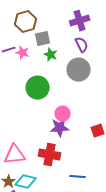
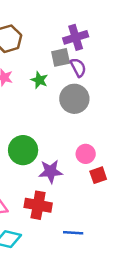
gray square: (43, 39) -> (61, 57), moved
green circle: (38, 88) -> (23, 150), moved
pink circle: (63, 114) -> (86, 154), moved

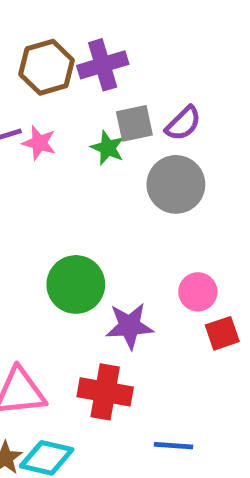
purple cross: (76, 37) -> (103, 65), moved
gray square: (61, 57) -> (134, 123), moved
purple semicircle: (78, 67) -> (183, 123), turned 72

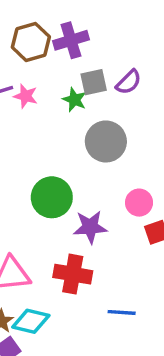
gray circle: (176, 184) -> (106, 141), moved

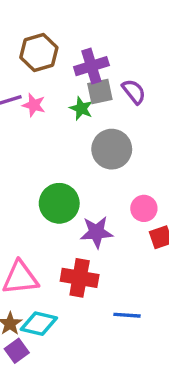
purple cross: (71, 40) -> (91, 66), moved
purple semicircle: (129, 82) -> (134, 91), turned -84

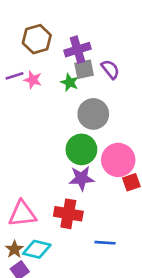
green circle: (59, 203) -> (81, 149), moved
pink circle: (144, 208) -> (118, 160), size x1.6

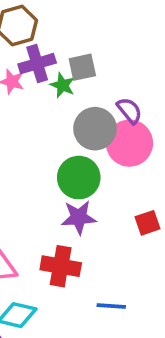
purple cross: (78, 50) -> (37, 64), moved
purple semicircle: (110, 69) -> (129, 111), moved
pink circle: (118, 160) -> (129, 143), moved

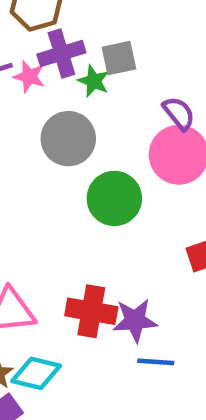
gray circle: (95, 129) -> (68, 139), moved
purple star: (79, 217) -> (135, 320), moved

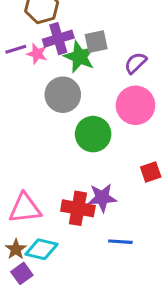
green star: (94, 81) -> (79, 57), size x1.5
purple semicircle: (179, 113) -> (135, 63), moved, turned -95
purple star: (135, 320) -> (102, 198), moved

